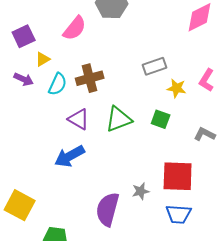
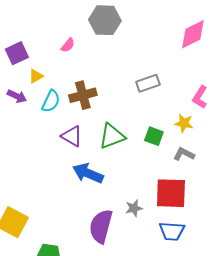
pink semicircle: (75, 28) -> (68, 45), size x0.6
yellow star: (177, 88) -> (184, 123), moved
gray L-shape: (205, 134) -> (184, 154), moved
blue arrow: (70, 156) -> (88, 173), moved, turned 52

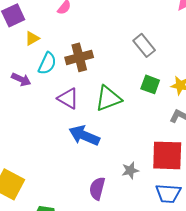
gray rectangle: (148, 83) -> (144, 45), turned 70
purple arrow: (17, 96) -> (21, 79), moved
green square: (154, 136) -> (150, 84), moved
purple semicircle: (101, 226) -> (97, 188), size x0.7

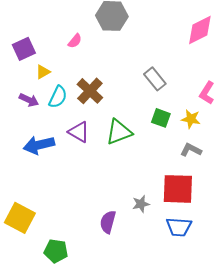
brown cross: (79, 57) -> (90, 91), turned -32
purple arrow: (21, 79) -> (29, 100), moved
blue arrow: (84, 135) -> (39, 145), moved, turned -36

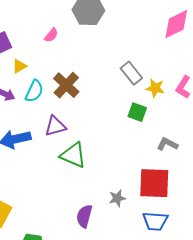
yellow star: (191, 119) -> (155, 88), moved
purple triangle: (79, 132) -> (55, 126), turned -45
green triangle: (119, 132) -> (73, 155), moved, turned 44

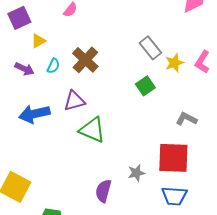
yellow star: (155, 88) -> (174, 63), turned -30
cyan semicircle: (34, 91) -> (53, 66), size x0.7
green square: (137, 112) -> (145, 86), moved, turned 36

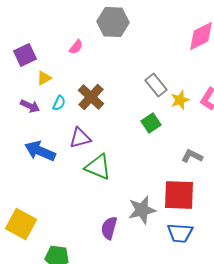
blue arrow: (34, 114) -> (40, 151), turned 36
gray star: (136, 173) -> (142, 210), size x1.6

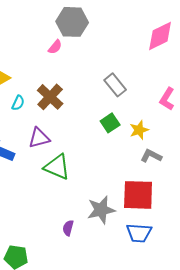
pink semicircle: (76, 47) -> (55, 47), moved
yellow star: (180, 100) -> (139, 130), moved
purple semicircle: (109, 228) -> (68, 228), size x0.7

